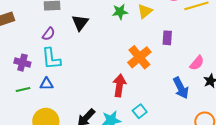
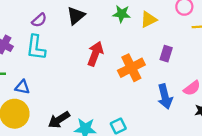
blue triangle: (47, 84) -> (22, 87), moved
red arrow: (119, 86) -> (95, 54), moved
blue arrow: (181, 88) -> (165, 96), moved

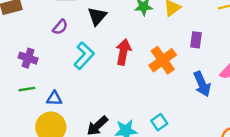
cyan L-shape: (36, 47) -> (84, 56), moved, turned -135

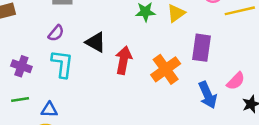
black triangle: (97, 16) -> (96, 42), moved, turned -42
purple rectangle: (196, 40) -> (201, 48), size x1.5
cyan L-shape: (84, 56) -> (62, 64), moved, turned -36

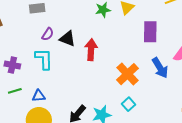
purple semicircle: (56, 33) -> (48, 34), moved
orange cross: (166, 69) -> (128, 74), moved

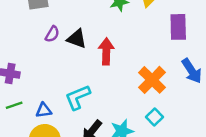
cyan L-shape: (44, 59) -> (78, 97), moved, turned -110

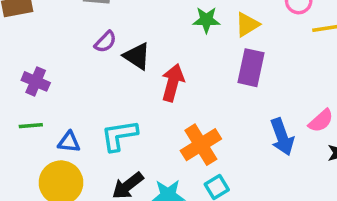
purple rectangle: (178, 27) -> (251, 68), moved
orange cross: (152, 80) -> (201, 145), moved

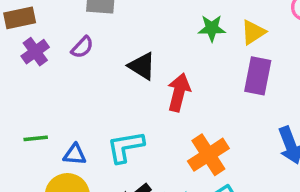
purple semicircle: (105, 42) -> (82, 47), moved
purple cross: (36, 81) -> (35, 52), moved, turned 32

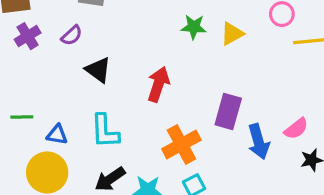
black triangle: (142, 66) -> (98, 70), moved
purple rectangle: (258, 76) -> (228, 111), moved
cyan L-shape: (126, 147) -> (105, 131), turned -87

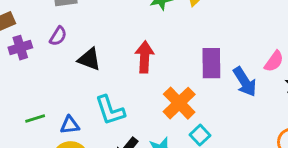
purple cross: (28, 36) -> (20, 48), turned 30

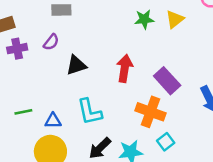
black triangle: (89, 59) -> (76, 65), turned -45
purple rectangle: (211, 63) -> (167, 81), moved, turned -48
orange cross: (179, 103) -> (151, 112), turned -32

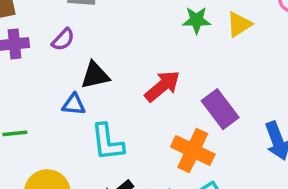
red arrow: (125, 68) -> (162, 86), turned 36
blue triangle: (53, 121) -> (74, 105), moved

